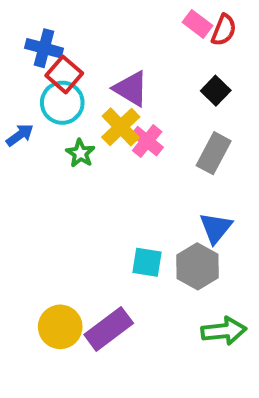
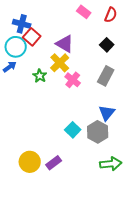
pink rectangle: (198, 24) -> (84, 12), moved
cyan circle: (62, 103) -> (16, 47), moved
pink cross: (147, 141) -> (73, 80), moved
cyan square: (147, 262) -> (73, 130), turned 35
purple rectangle: (109, 329) -> (54, 163), size x0.7

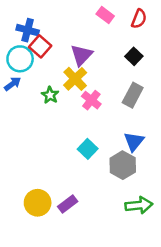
purple triangle: (65, 44) -> (81, 55), turned 42
cyan square: (73, 130) -> (88, 149), moved

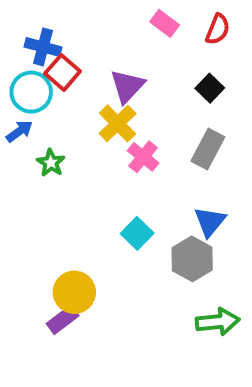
green star: (50, 95) -> (51, 163), moved
yellow circle: (38, 203) -> (74, 292), moved
purple rectangle: (68, 204) -> (63, 320), moved

